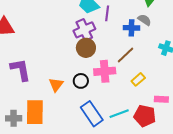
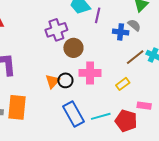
purple cross: (84, 30) -> (56, 30), moved
brown line: (125, 55) -> (135, 57), moved
orange triangle: (56, 85) -> (52, 81), moved

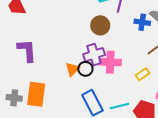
purple cross: (56, 30) -> (94, 55), moved
brown circle: (73, 48) -> (100, 25), moved

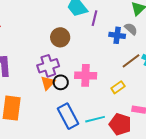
brown circle: (100, 25) -> (60, 37), moved
purple cross: (94, 55) -> (48, 66), moved

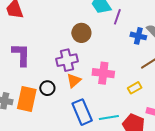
black circle: (61, 82) -> (47, 88), moved
orange triangle: (48, 83) -> (74, 81), moved

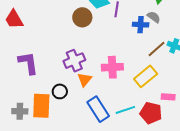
brown circle: (81, 33) -> (82, 17), moved
yellow rectangle: (135, 88) -> (146, 76), size x1.6

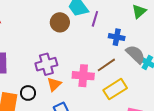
gray semicircle: (154, 17) -> (135, 54), moved, size x1.5
brown line: (156, 49) -> (106, 65), moved

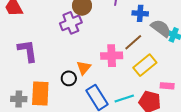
purple cross: (46, 64) -> (71, 23), moved
black circle: (28, 93) -> (69, 78), moved

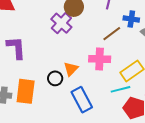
purple cross: (71, 23) -> (61, 23), turned -30
brown line: (133, 42) -> (112, 34), moved
cyan line: (124, 99) -> (121, 89), moved

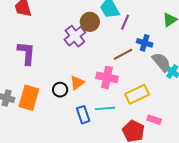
cyan line: (121, 89) -> (105, 108), moved
blue rectangle: (82, 100) -> (83, 115), size x0.7

